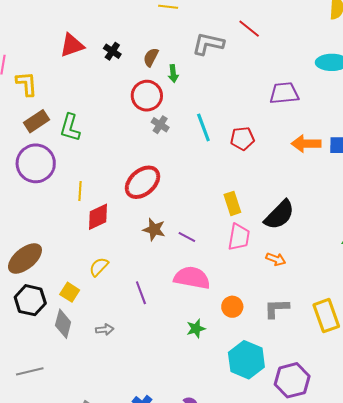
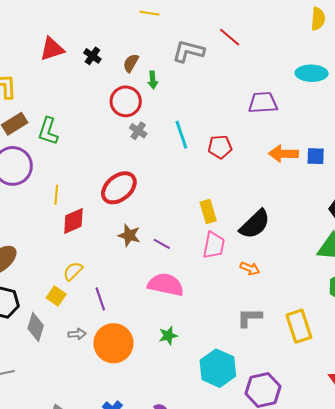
yellow square: (70, 292) -> (56, 296), moved
purple line: (141, 293) -> (100, 299), moved
orange circle: (232, 307) -> (113, 343), moved, size x1.8

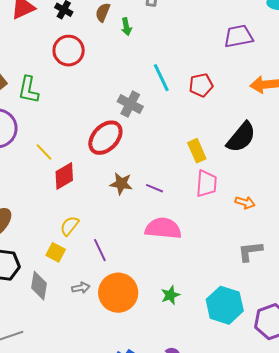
red circle: (126, 101) -> (69, 51), moved
gray cross: (138, 131) -> (130, 104), moved, size x1.4
yellow line: (56, 195) -> (44, 152), turned -42
black semicircle: (255, 224) -> (241, 137), moved
green star: (168, 336) -> (170, 295), moved

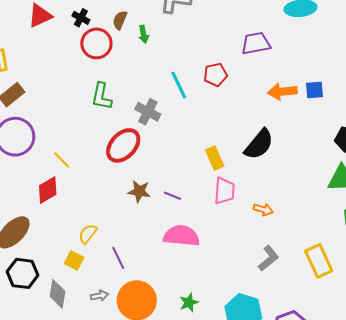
red circle: (69, 51) -> (96, 43), moved
red pentagon: (201, 85) -> (216, 75), moved
green L-shape: (28, 90) -> (102, 96), moved
red diamond: (64, 176) -> (48, 190), moved
gray L-shape: (250, 251) -> (269, 258), turned 148

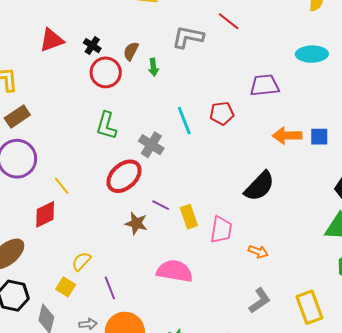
yellow rectangle: (215, 158) -> (189, 217), moved
purple line: (173, 196) -> (161, 205), moved

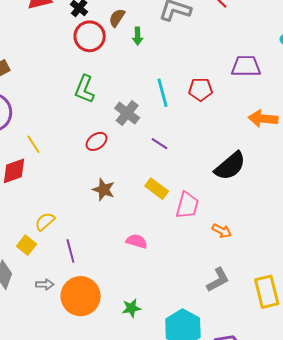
red ellipse: (124, 176) -> (97, 141), size x0.6
purple line: (161, 205) -> (159, 144), moved
yellow rectangle: (189, 217) -> (157, 189), turned -40
pink semicircle: (175, 271) -> (137, 241), size x0.6

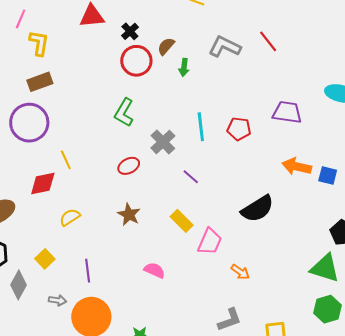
yellow semicircle: (45, 221) -> (70, 217), moved

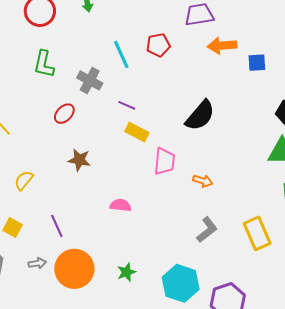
orange arrow: (297, 166) -> (222, 46), moved
yellow rectangle: (182, 221) -> (137, 132), moved

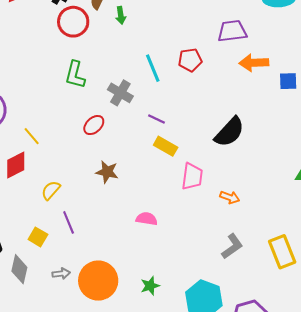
purple line: (57, 226) -> (69, 222), moved

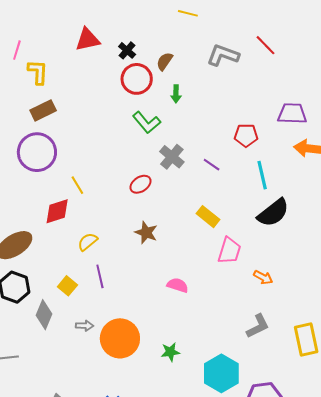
green arrow: (121, 15) -> (176, 94), moved
cyan line: (153, 68) -> (262, 175), moved
green L-shape: (75, 75) -> (147, 122), moved, turned -64
purple line: (157, 119) -> (212, 165), moved

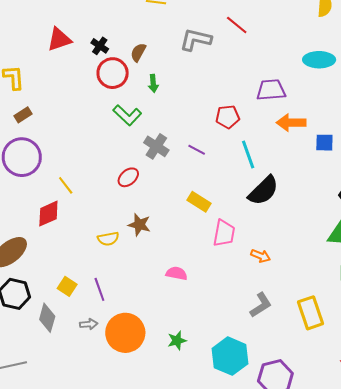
brown rectangle: (43, 110) -> (23, 115), size x0.7
yellow semicircle: (88, 242) -> (108, 239), moved, turned -145
purple line: (100, 276) -> (99, 289), moved

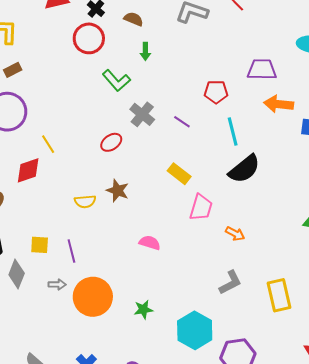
brown semicircle: (138, 52) -> (134, 19), turned 78
red circle: (113, 73) -> (89, 38), moved
yellow square: (67, 286) -> (40, 245), turned -36

